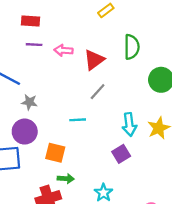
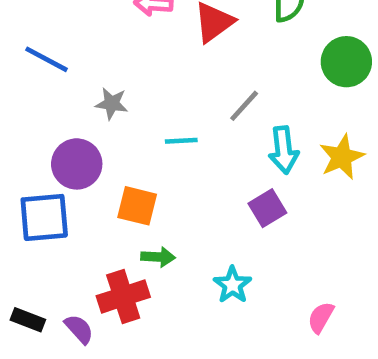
gray line: (98, 92) -> (244, 106), moved
gray star: (29, 102) -> (112, 104), moved

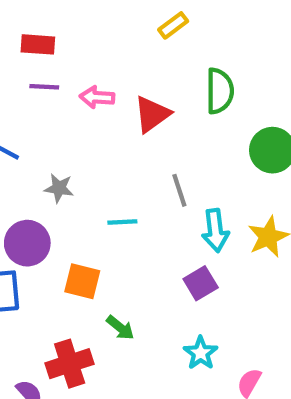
gray line: (244, 106) -> (179, 190), turned -60
green arrow: (158, 257) -> (120, 328), moved, turned 36
cyan star: (232, 285) -> (201, 353), moved

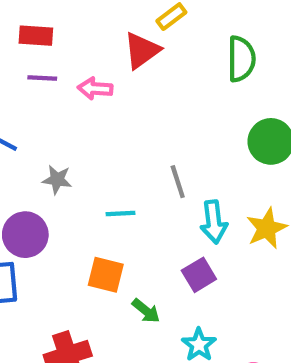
green semicircle: (220, 91) -> (241, 59), moved
red triangle: (152, 114) -> (142, 50), moved
orange square: (82, 281) -> (106, 275), moved
green arrow: (120, 328) -> (146, 311), moved

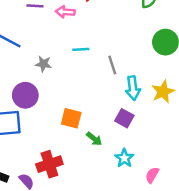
cyan line: (121, 213) -> (81, 49), moved
purple square: (199, 275) -> (124, 118), turned -30

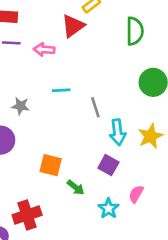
pink semicircle: (152, 175) -> (136, 194), moved

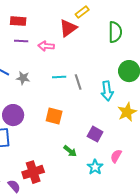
gray star: (20, 106) -> (23, 78), moved
gray line: (95, 107) -> (78, 82), moved
cyan arrow: (118, 132) -> (107, 91), moved
orange square: (51, 165) -> (54, 116), moved

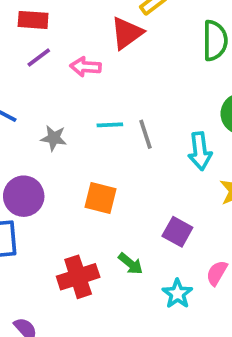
purple line: (21, 41) -> (39, 57), turned -40
gray star: (23, 78) -> (54, 138), moved
red cross: (33, 172) -> (78, 277), moved

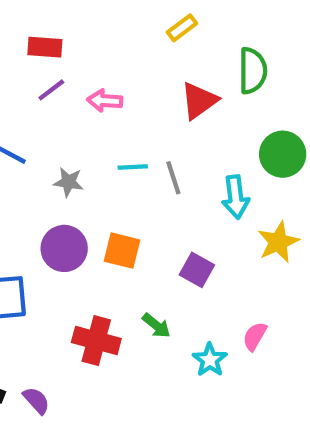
red triangle: (127, 33) -> (199, 101), moved
purple circle: (24, 196) -> (64, 248), moved
purple square: (177, 232) -> (197, 270), moved
red cross: (78, 277) -> (96, 341), turned 33

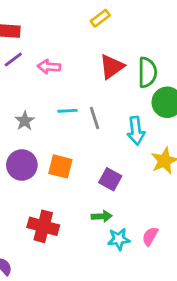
green semicircle: (253, 71) -> (147, 72), moved
gray star: (68, 182) -> (25, 121), turned 30
green arrow: (156, 326) -> (102, 216), moved, turned -42
pink semicircle: (255, 336) -> (150, 236), moved
cyan star: (210, 360) -> (119, 239), turned 30

